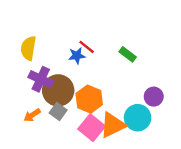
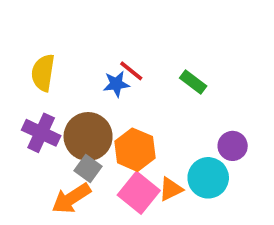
purple cross: (41, 79) -> (41, 133), moved
orange arrow: (32, 115) -> (71, 198), moved, size x1.5
orange triangle: (113, 125) -> (171, 189), size x0.6

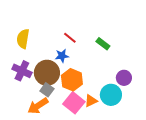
blue star: (116, 84) -> (62, 56), moved

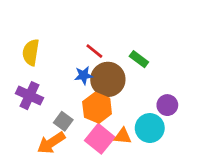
brown circle: (47, 73) -> (108, 79), moved
orange triangle: (91, 101) -> (123, 136), turned 32

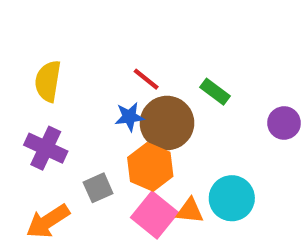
purple circle: (167, 105) -> (284, 123), moved
gray square: (63, 121) -> (98, 188), turned 30
orange arrow: (51, 143) -> (48, 221), moved

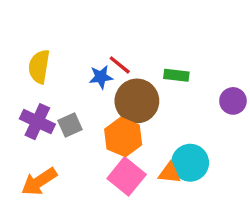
green rectangle: (215, 92) -> (176, 75), turned -30
blue star: (129, 117) -> (101, 77), moved
gray square: (98, 188) -> (70, 125), moved
orange triangle: (190, 211) -> (169, 173), moved

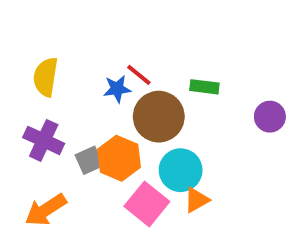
gray square: (70, 125) -> (89, 160), moved
orange hexagon: (123, 137) -> (119, 158), moved
cyan circle: (190, 163) -> (181, 170), moved
orange triangle: (169, 173) -> (196, 200), turned -35

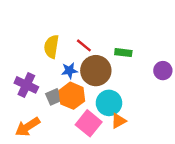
yellow semicircle: (46, 77) -> (51, 47), moved
blue star: (117, 89) -> (69, 71), moved

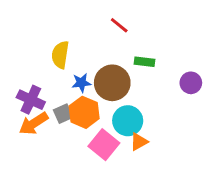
red line: (84, 45) -> (119, 25), moved
orange arrow: (28, 127) -> (34, 124), moved

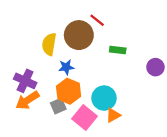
brown circle: (112, 83) -> (79, 35), moved
gray square: (63, 114) -> (58, 106), moved

